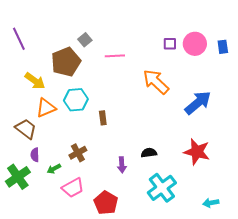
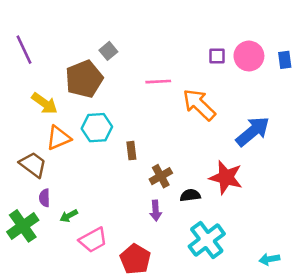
pink line: (115, 56) -> (158, 82), moved
red star: (197, 152) -> (226, 177), moved
brown cross: (78, 153) -> (161, 176), moved

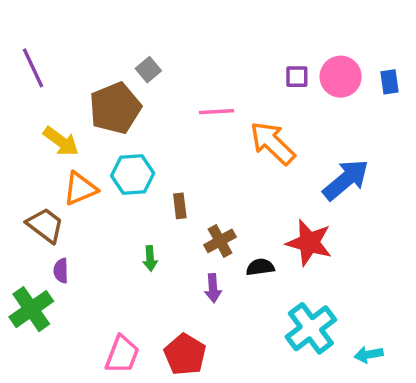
green arrow: (69, 216) -> (150, 258), moved, turned -66
pink trapezoid: (93, 240) -> (122, 355), moved, turned -40
cyan cross: (207, 240) -> (311, 328), moved

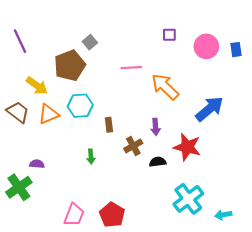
purple square: (297, 77) -> (169, 35), moved
brown trapezoid: (45, 225) -> (18, 112), moved
purple semicircle: (61, 271) -> (37, 164), turned 96
purple arrow: (213, 288) -> (156, 127), moved

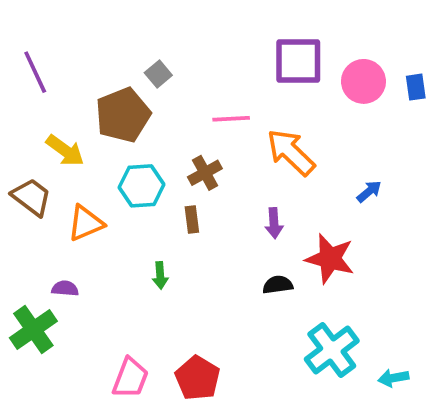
purple square: (169, 35) -> (298, 61), size x2.0
blue arrow: (210, 109) -> (369, 191), size x0.5
orange triangle: (49, 114) -> (86, 223), moved
brown cross: (133, 146) -> (205, 173), moved

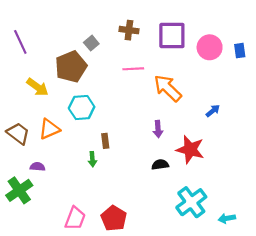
brown cross: (205, 173) -> (129, 30), moved, turned 36
brown trapezoid: (31, 197) -> (18, 133), moved
brown rectangle: (192, 219) -> (105, 141), moved

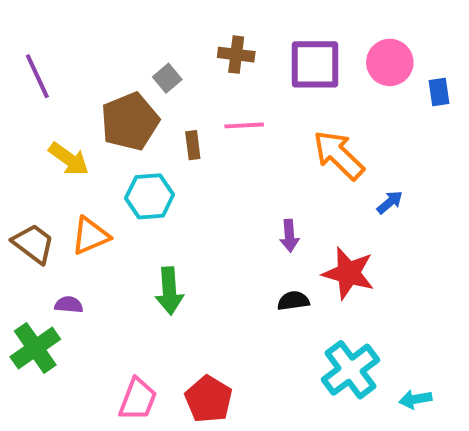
pink circle: (210, 47) -> (390, 62), moved
orange arrow: (168, 88) -> (339, 155), moved
brown rectangle: (105, 141) -> (193, 145), moved
green arrow: (92, 159) -> (169, 291), size x1.6

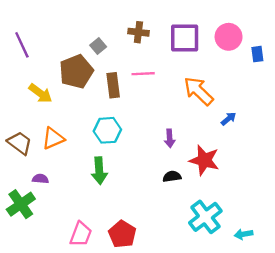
brown rectangle: (193, 145) -> (113, 85), size x1.5
cyan hexagon: (150, 196) -> (107, 130), moved

